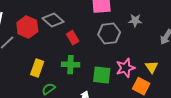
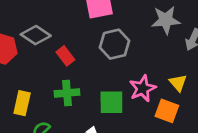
gray star: (135, 20) -> (166, 20), moved, size x1.5

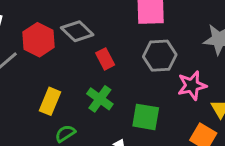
pink star: (143, 88) -> (192, 85), moved
green cross: (67, 93) -> (100, 99), turned 30

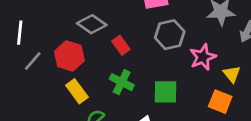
red hexagon: (39, 40) -> (69, 56), moved
yellow rectangle: (50, 101) -> (77, 91), turned -50

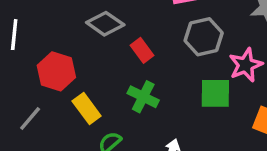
red hexagon: (69, 56) -> (56, 71), moved
gray line: (33, 61) -> (30, 118), moved
green square: (165, 92) -> (215, 93), moved

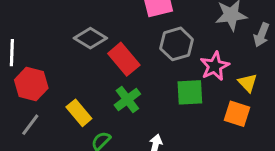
red rectangle: (142, 50) -> (124, 59), size x1.5
red hexagon: (56, 71) -> (31, 84), moved
green cross: (143, 97) -> (127, 99), turned 30

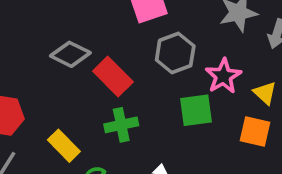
green cross: (127, 99) -> (121, 125), turned 30

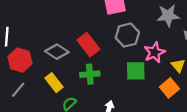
gray diamond: (70, 54) -> (57, 52), moved
orange square: (255, 131) -> (169, 88), turned 30

